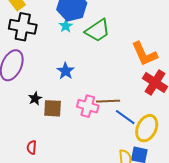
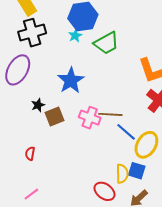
black cross: (23, 27) -> (32, 33), turned -32
blue star: (65, 71) -> (71, 80), size x1.5
brown square: (53, 108) -> (55, 117), turned -30

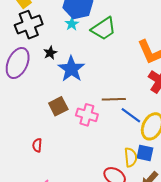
black star: (38, 105) -> (50, 53), moved
pink cross: (90, 118) -> (87, 115), moved

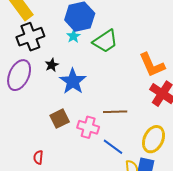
blue line: (131, 115) -> (113, 147), moved

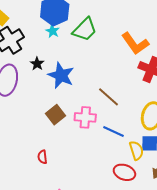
brown line: (115, 112) -> (109, 97), turned 55

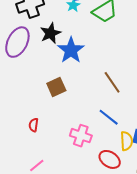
black star: (37, 64) -> (50, 33), size x1.5
pink cross: (85, 117) -> (81, 136), moved

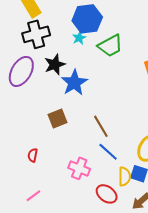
brown line: (112, 82) -> (101, 126), moved

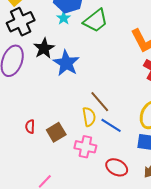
brown square: (58, 119) -> (56, 132), moved
red semicircle: (33, 155) -> (30, 127), moved
yellow semicircle: (124, 176) -> (89, 117), moved

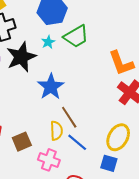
cyan star: (64, 18) -> (48, 42), moved
black star: (44, 48) -> (21, 57), size x1.4
blue star: (66, 63) -> (51, 87), moved

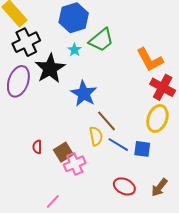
yellow ellipse: (118, 137) -> (157, 118), moved
pink cross: (49, 160) -> (75, 164), moved, turned -35
blue square: (109, 163) -> (142, 149), moved

